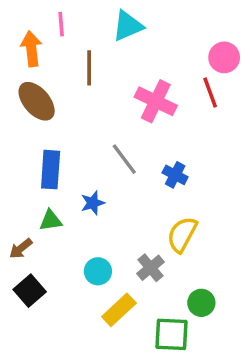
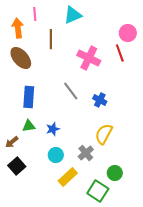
blue star: (93, 203) -> (53, 129), moved
green square: (172, 334) -> (98, 191), turned 30

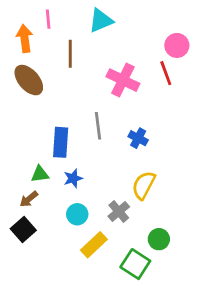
gray line: (71, 91) -> (98, 126), turned 30
blue rectangle: (29, 97) -> (61, 142), moved
brown arrow: (12, 142) -> (29, 199), moved

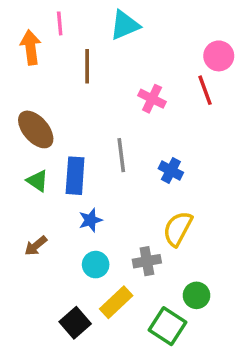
brown ellipse: (29, 80) -> (36, 129), moved
pink cross: (123, 80) -> (152, 99), size x0.7
green triangle: (40, 174) -> (37, 181), moved, turned 42
gray cross: (119, 211) -> (147, 261), turned 30
black square: (23, 229) -> (75, 323), moved

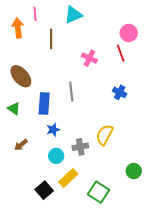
blue cross: (171, 171) -> (120, 92), moved
green triangle: (37, 181) -> (14, 109), moved
gray cross: (147, 261) -> (80, 147), moved
green circle: (197, 295) -> (134, 171), moved

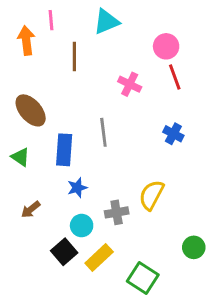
pink circle: (129, 33) -> (166, 46), moved
black square: (44, 190) -> (64, 252), moved

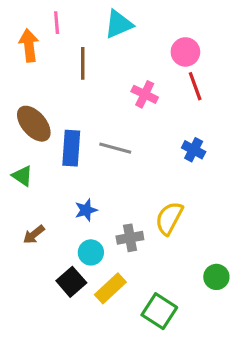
gray line: (103, 132) -> (115, 148), turned -68
blue rectangle: (64, 150) -> (71, 148), moved

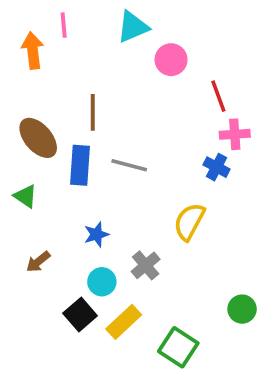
pink circle: (185, 52) -> (171, 60), moved
brown line: (83, 63) -> (93, 112), moved
pink cross: (145, 94) -> (235, 134), moved, turned -30
yellow semicircle: (169, 218) -> (189, 222), moved
gray cross: (130, 238) -> (146, 265), turned -30

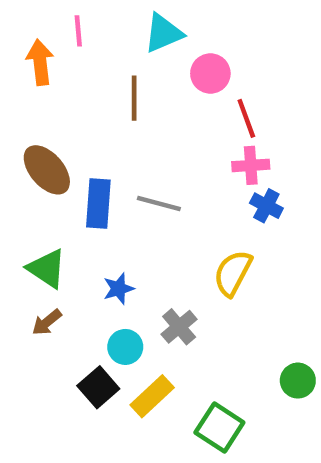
red line: (218, 96) -> (246, 118), moved
brown line: (93, 112) -> (134, 98), moved
pink cross: (235, 134) -> (251, 165), moved
green triangle: (25, 196) -> (47, 268), moved, size x1.4

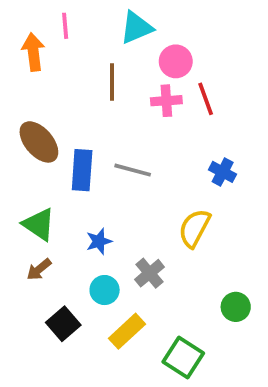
pink cross: (251, 165) -> (166, 101), moved
green circle: (298, 381) -> (236, 307), moved
black square: (98, 387) -> (63, 324), moved

